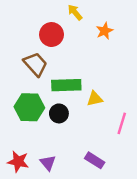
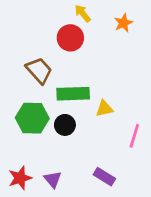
orange star: (105, 31) -> (123, 23), moved
red circle: (52, 35) -> (70, 38), moved
red star: (18, 162) -> (20, 178), turned -30

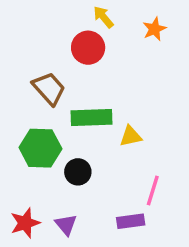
black circle: (65, 125) -> (78, 172), moved
pink line: (134, 136) -> (153, 191), moved
purple rectangle: (104, 177) -> (131, 221), turned -40

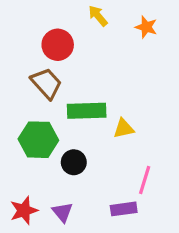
orange star: (154, 29) -> (146, 27), turned -30
red circle: (88, 48) -> (58, 45), moved

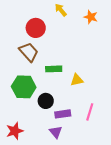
green rectangle: (87, 111) -> (54, 69), size x0.7
purple rectangle: (124, 209) -> (63, 114), moved
purple triangle: (62, 212) -> (56, 132), moved

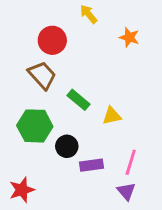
orange star: (91, 17) -> (129, 37), moved
green rectangle: (54, 69) -> (78, 100), turned 42
purple triangle: (56, 132) -> (126, 191), moved

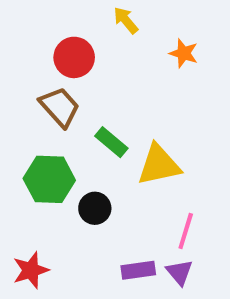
yellow triangle: (112, 116) -> (159, 165), size x1.6
purple rectangle: (91, 165) -> (138, 270), moved

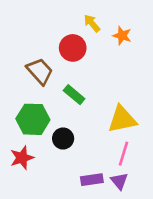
yellow arrow: (126, 20) -> (92, 23), moved
red circle: (74, 57) -> (73, 48), moved
yellow triangle: (159, 165) -> (122, 119), moved
red star: (31, 270) -> (22, 158), moved

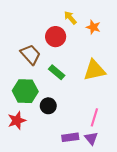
yellow triangle: (122, 119) -> (94, 70), moved

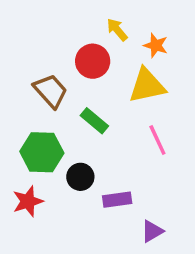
yellow triangle: (94, 70) -> (147, 86), moved
pink line: (94, 117) -> (157, 140), moved, turned -42
purple rectangle: (70, 137) -> (117, 200), moved
purple triangle: (91, 138) -> (152, 231), turned 40

